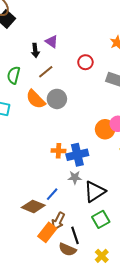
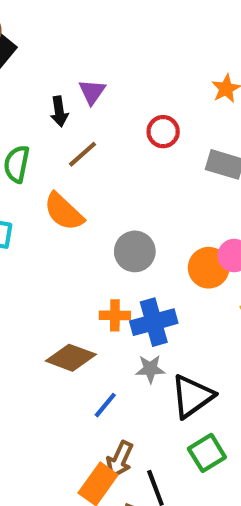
purple triangle: (52, 41) -> (92, 92), turned 32
gray circle: (57, 99) -> (135, 251), moved
brown diamond: (33, 206) -> (71, 358), moved

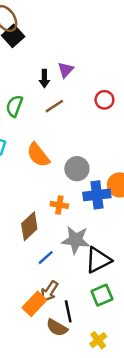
orange semicircle: (64, 212) -> (38, 155), moved
blue cross: (154, 322) -> (97, 195), moved
brown diamond: (71, 358) -> (29, 226), turned -72
gray star: (150, 369) -> (76, 240), size x1.6

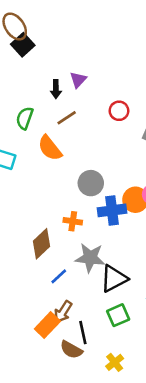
orange semicircle: (38, 155) -> (50, 148), moved

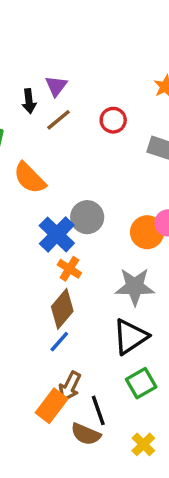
brown line: (67, 118) -> (58, 120), moved
blue cross: (112, 210) -> (57, 234), moved, turned -32
orange cross: (73, 221) -> (69, 269), turned 30
brown diamond: (42, 244) -> (62, 309), moved
gray star: (90, 258) -> (135, 287), moved

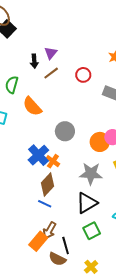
blue cross: (57, 234) -> (38, 155), moved
blue line: (59, 342) -> (45, 204), turned 72

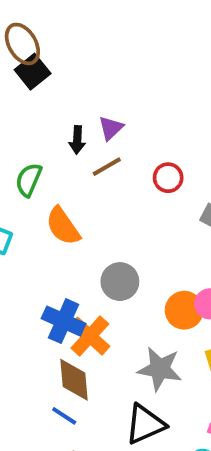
blue cross: (38, 155) -> (64, 321), turned -30
orange cross: (53, 161) -> (90, 336), size x1.5
brown diamond: (47, 185) -> (74, 380), turned -55

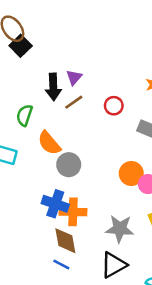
black arrow: (77, 140) -> (53, 87), size x1.5
gray circle: (120, 282) -> (69, 165), moved
orange circle: (184, 310) -> (131, 173), moved
orange cross: (90, 336) -> (73, 212), turned -35

